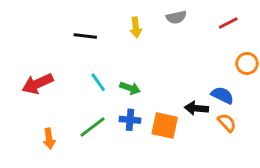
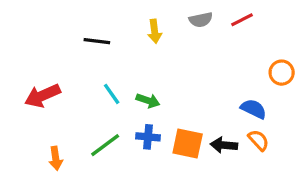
red line: (228, 23) -> (242, 20), moved
black arrow: (196, 108) -> (224, 145), moved

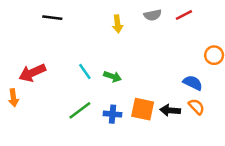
black line: (97, 41) -> (52, 18), moved
blue cross: (148, 137) -> (112, 114), moved
orange arrow: (56, 158) -> (13, 98), moved

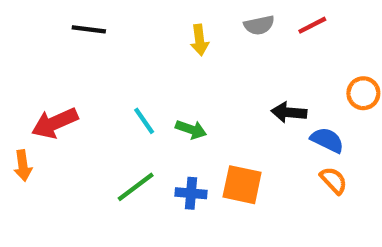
black arrow: (170, 110) -> (289, 112), moved

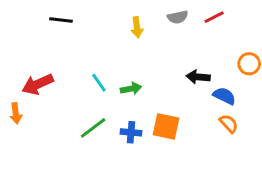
green arrow: (191, 129) -> (131, 89), turned -30

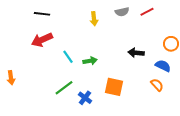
red arrow: (38, 84) -> (42, 40), moved
blue semicircle: (224, 96) -> (163, 66), moved
blue cross: (131, 132) -> (85, 98), moved, turned 32

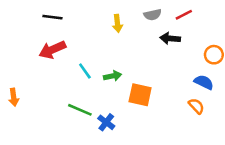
black arrow: (136, 53) -> (170, 38), moved
orange square: (114, 87) -> (140, 95), moved
green line: (64, 88) -> (80, 110), turned 60

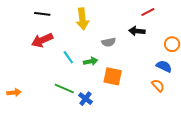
gray semicircle: (153, 15) -> (109, 42), moved
yellow arrow: (118, 23) -> (82, 19), moved, size x1.5
orange arrow: (14, 97) -> (14, 93), moved, turned -88

